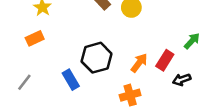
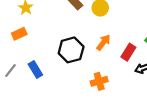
orange arrow: (139, 63) -> (103, 42), moved
blue rectangle: (71, 80) -> (35, 69), moved

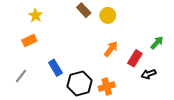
black hexagon: (71, 50) -> (80, 83), moved
blue rectangle: (35, 69) -> (55, 68), moved

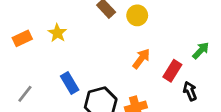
yellow star: (36, 15) -> (57, 33), moved
orange rectangle: (29, 41) -> (22, 38), moved
black arrow: (149, 74) -> (190, 91), turned 88

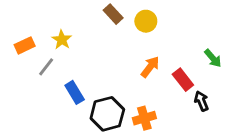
green arrow: (201, 51) -> (213, 58), turned 96
red rectangle: (172, 71) -> (183, 80), turned -70
gray line: (25, 94) -> (46, 67), moved

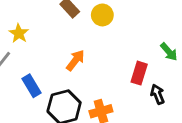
orange arrow: (150, 67) -> (75, 60), moved
red rectangle: (183, 80) -> (139, 73), turned 55

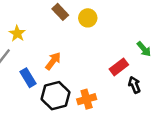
orange arrow: (75, 60) -> (53, 61), moved
red rectangle: (139, 73) -> (119, 67), turned 36

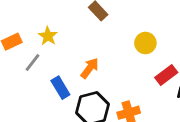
yellow circle: (88, 18) -> (145, 43), moved

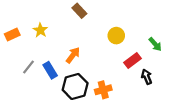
gray line: (33, 63) -> (28, 67), moved

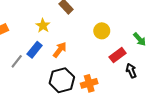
yellow star: (40, 30) -> (43, 26), moved
blue rectangle: (50, 70) -> (35, 50), moved, turned 70

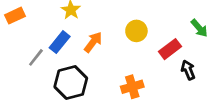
yellow circle: (102, 31) -> (136, 31), moved
black hexagon: (62, 80) -> (71, 83), moved

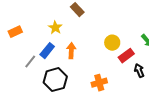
yellow circle: (136, 31) -> (112, 43), moved
orange arrow: (93, 42) -> (71, 51), turned -35

